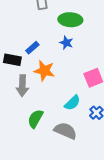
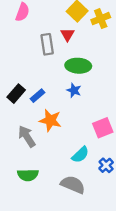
black rectangle: (12, 60) -> (16, 94), moved, turned -60
gray arrow: (22, 86) -> (27, 136), turned 145
green semicircle: (35, 119) -> (28, 175), moved, turned -120

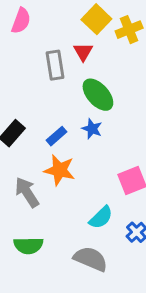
green ellipse: (78, 66) -> (98, 95), turned 45
blue rectangle: (37, 96) -> (57, 136), moved

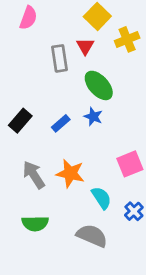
yellow cross: (129, 30) -> (127, 39), moved
orange star: (59, 170) -> (70, 173), moved
cyan semicircle: (101, 217) -> (101, 198), turned -80

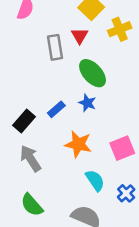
black rectangle: (20, 121) -> (24, 121), moved
orange star: (70, 173) -> (78, 144), moved
green semicircle: (35, 223) -> (32, 205), turned 50

